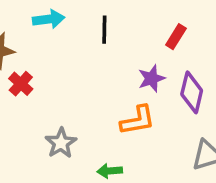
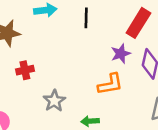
red rectangle: (176, 37) -> (138, 23), size x1.6
red cross: (21, 84) -> (25, 70), moved, turned 36

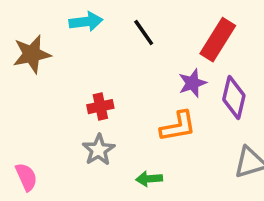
black line: (86, 18) -> (144, 32), turned -36
red cross: (25, 70) -> (100, 107), moved

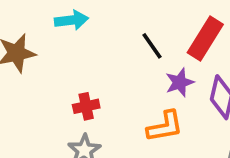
black line: (144, 32) -> (152, 46), moved

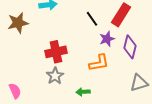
red cross: (86, 106) -> (56, 52), size x1.5

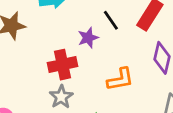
purple star: (107, 39) -> (88, 38), moved

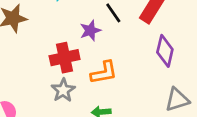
orange L-shape: (120, 79) -> (104, 73), moved

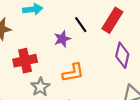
red cross: (65, 58) -> (25, 61), moved

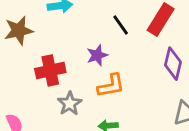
purple star: (62, 39) -> (97, 55), moved

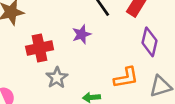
orange L-shape: (111, 86) -> (126, 78), moved

